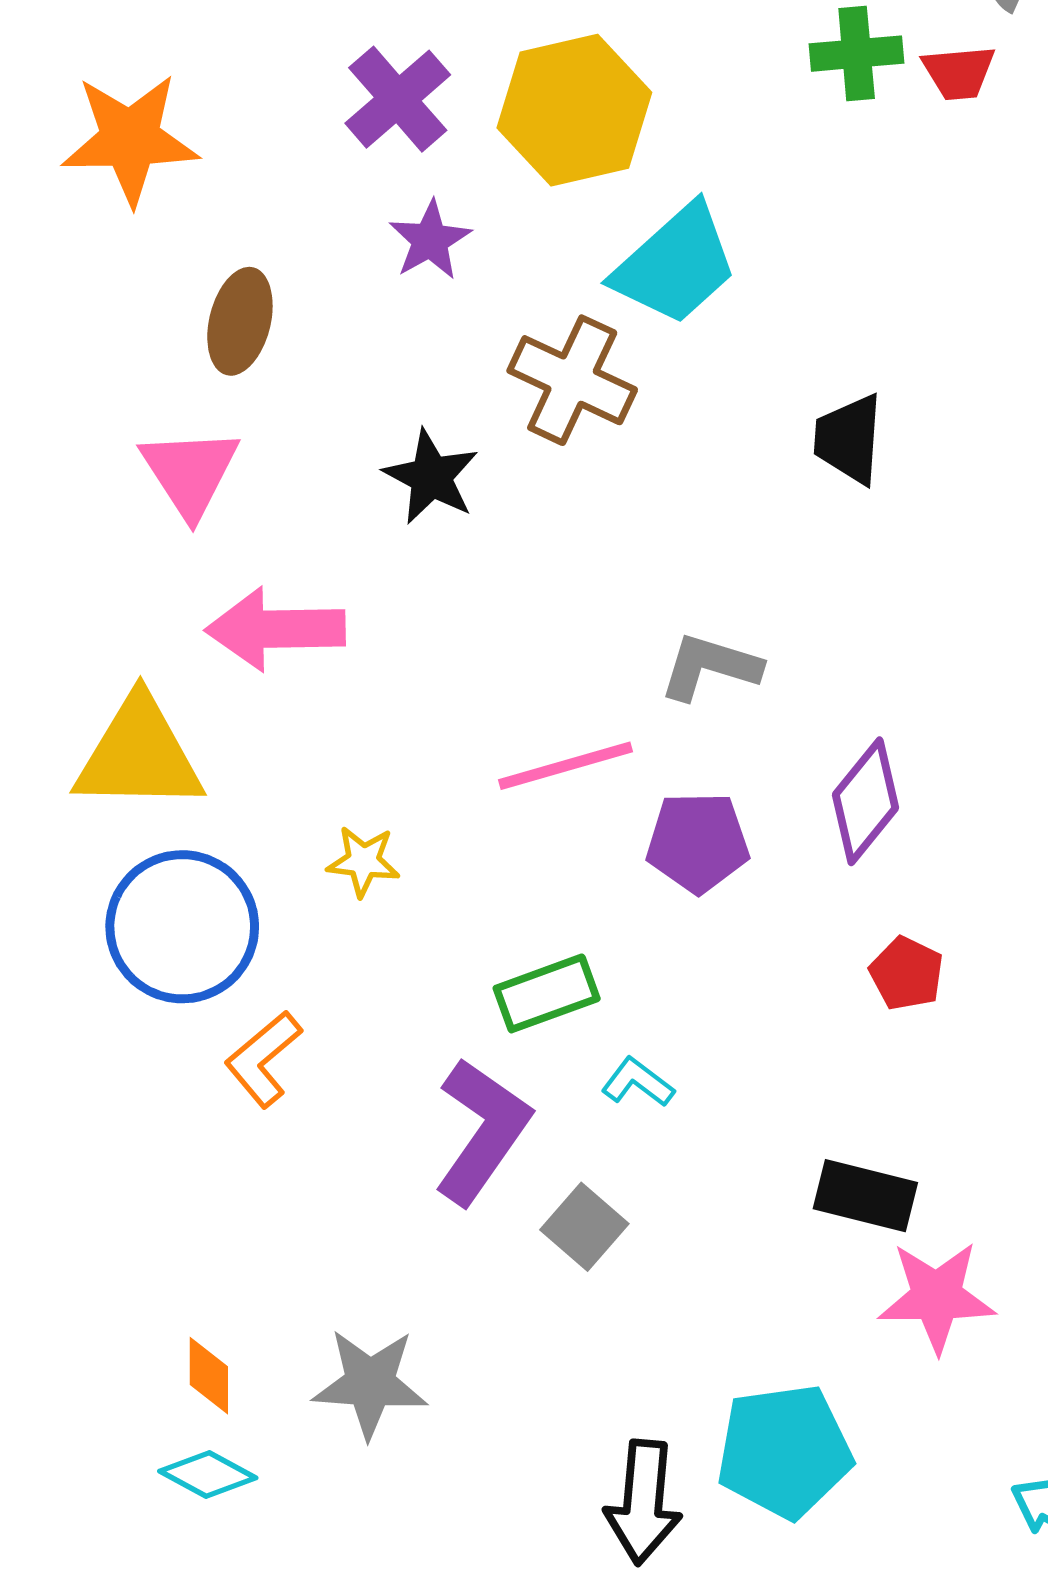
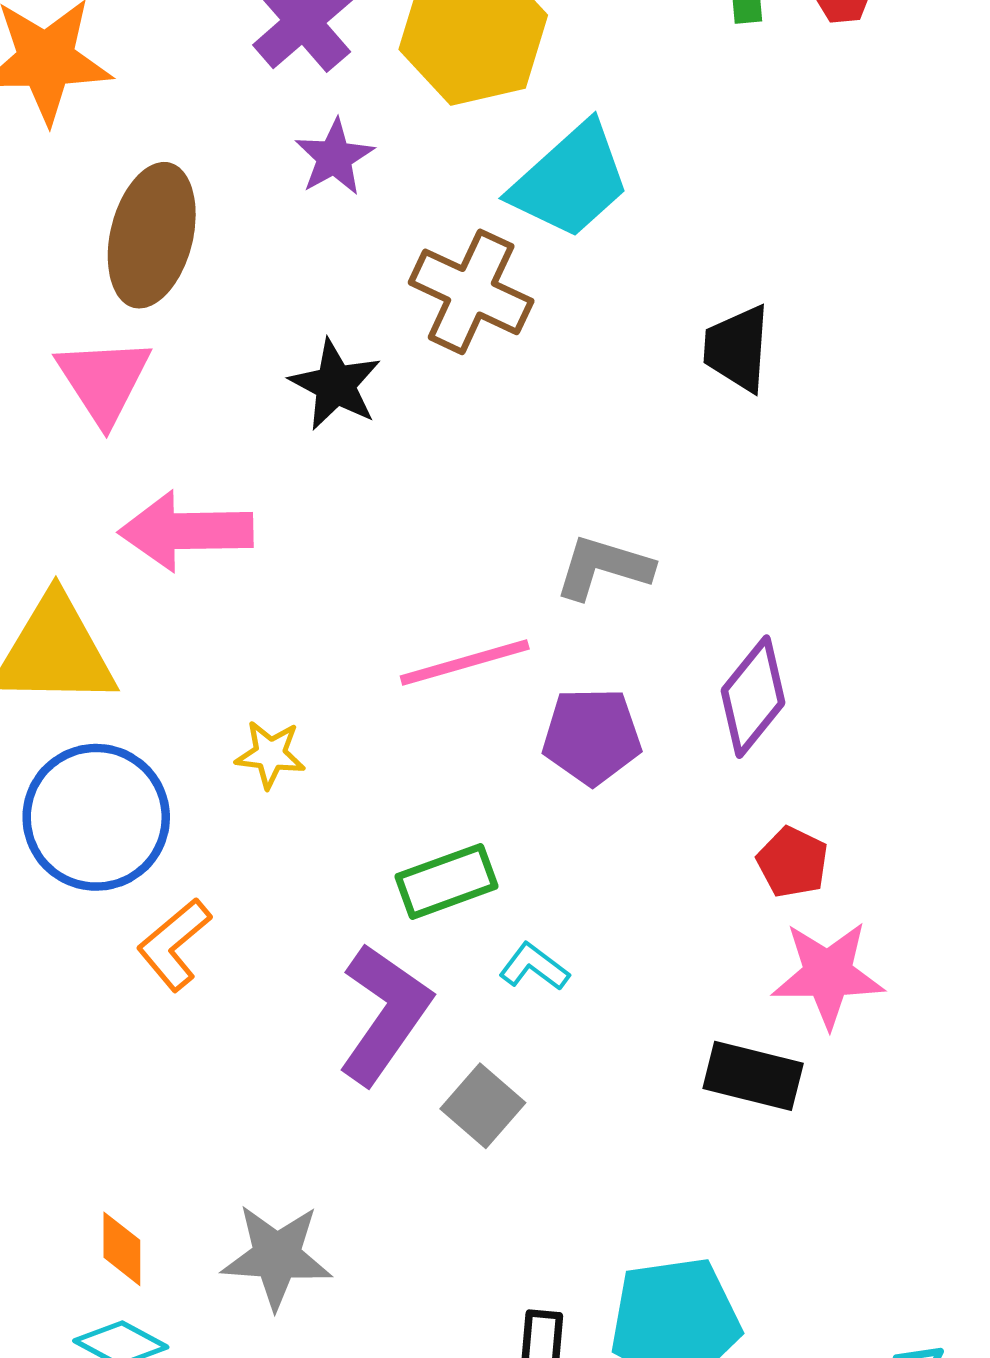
brown ellipse: (240, 321) -> (152, 235), size x1.4
pink star: (937, 1297) -> (828, 974), moved

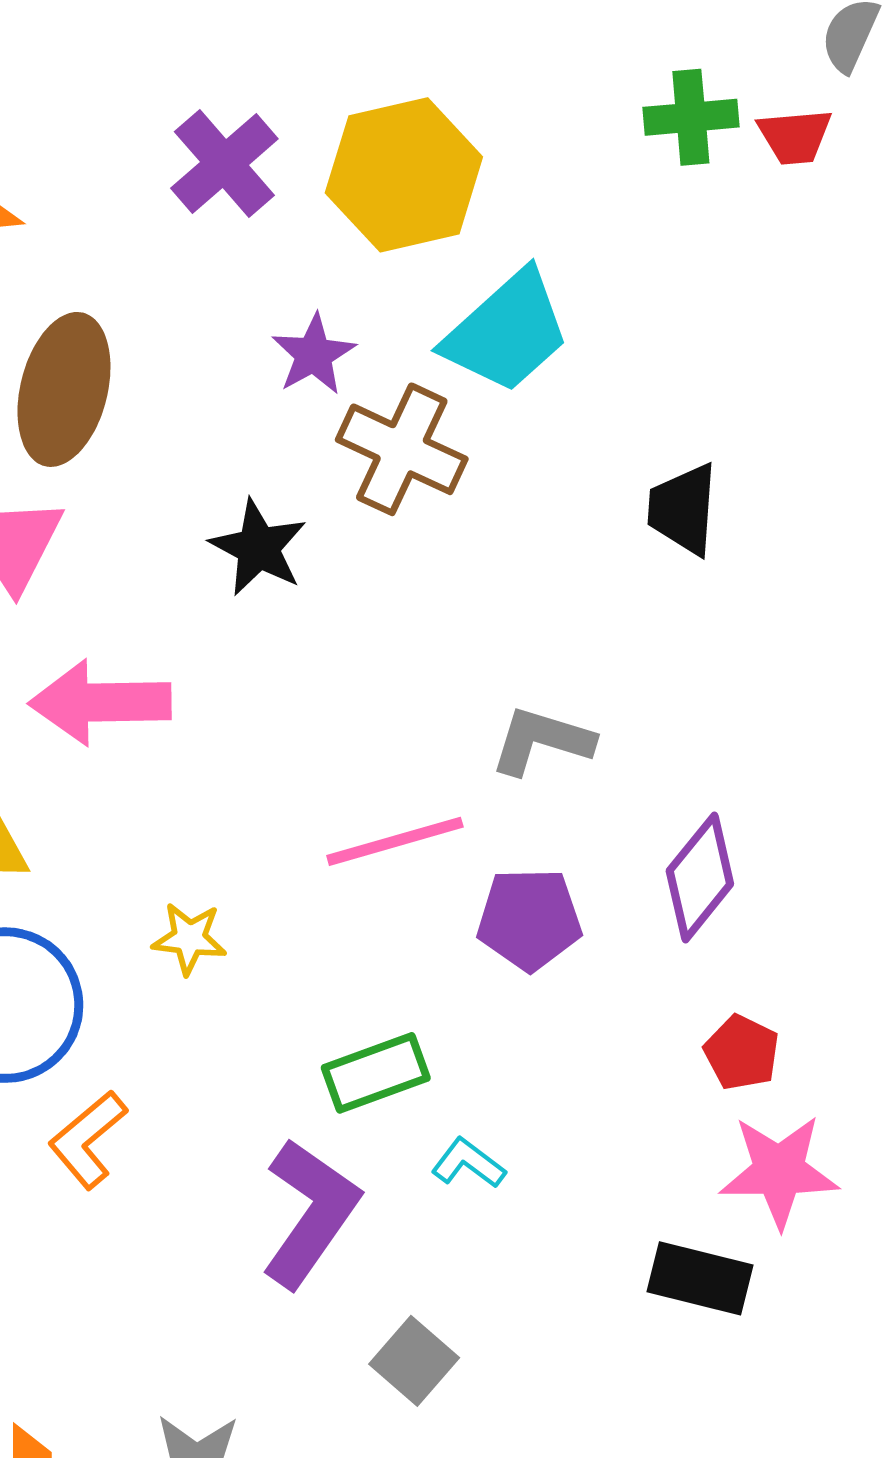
purple star: (334, 157) -> (314, 354), moved
gray square: (483, 1106) -> (414, 1361), moved

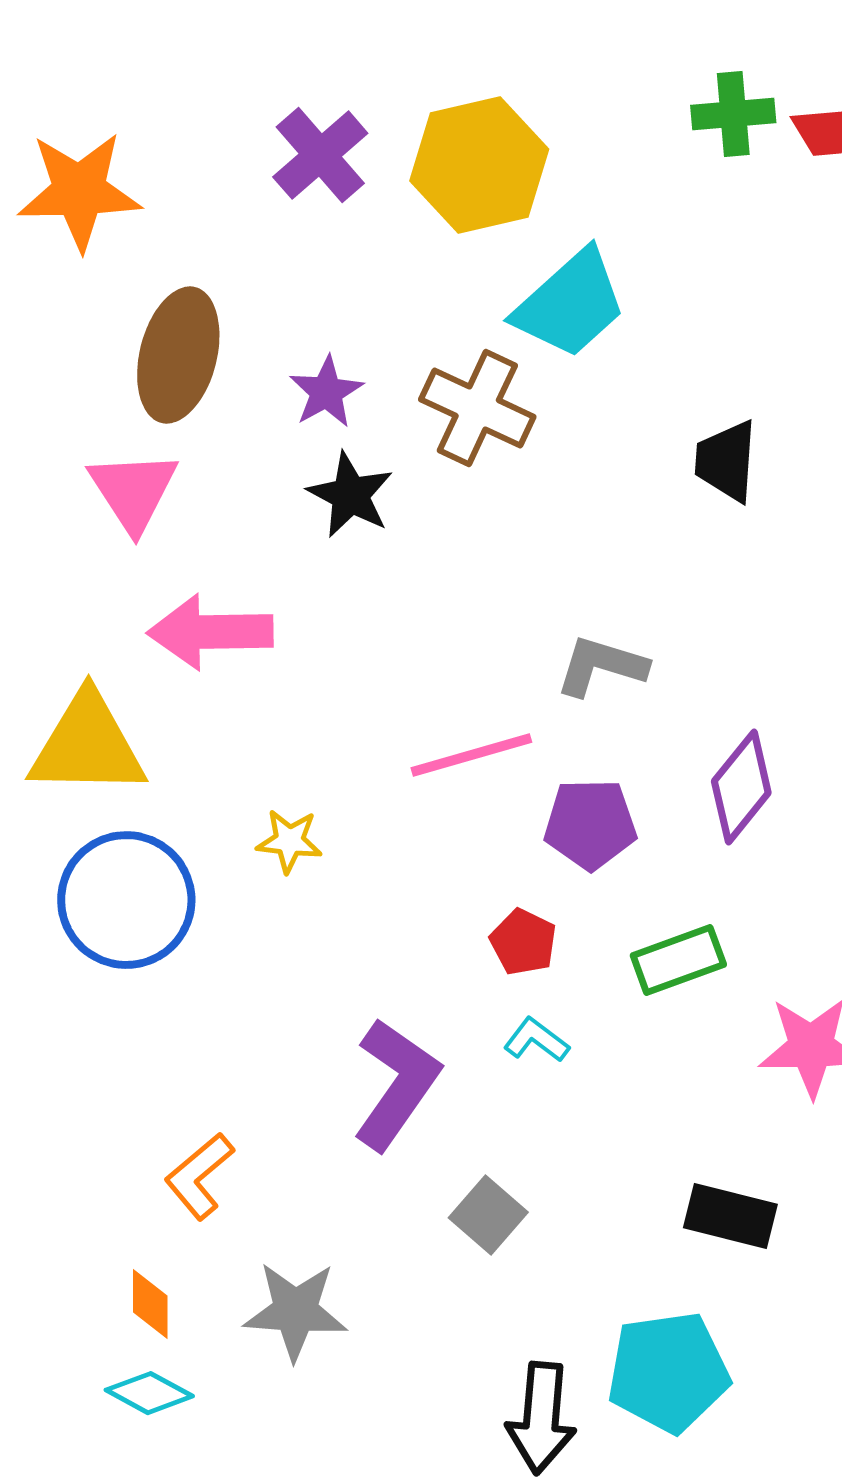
purple star: (314, 354) -> (326, 392), moved
red pentagon: (742, 1053) -> (523, 942), moved
green rectangle: (376, 1073) -> (678, 960), moved
orange L-shape: (88, 1140) -> (199, 1176), moved
black rectangle: (700, 1278) -> (730, 1216), moved

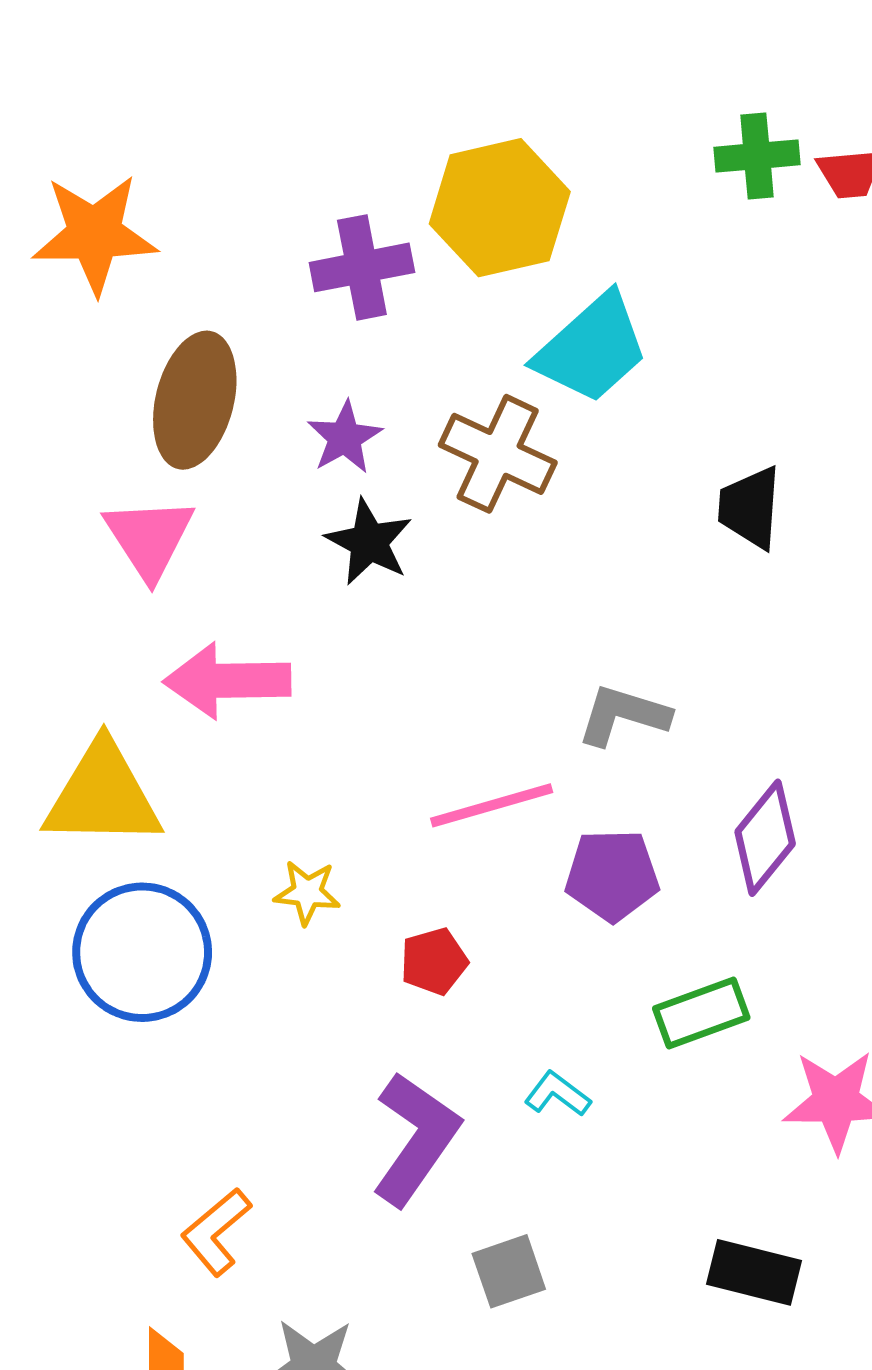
purple cross: (320, 155) -> (362, 267), moved, turned 30
red pentagon: (523, 942) -> (434, 961), moved, turned 30
gray square: (488, 1215) -> (509, 1271), turned 30

